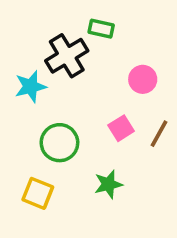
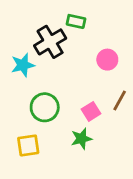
pink square: (121, 128) -> (91, 111), moved
yellow square: (38, 193) -> (28, 145), turned -30

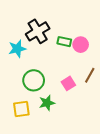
green rectangle: (76, 21) -> (64, 42), moved
green star: (81, 139) -> (47, 103), moved

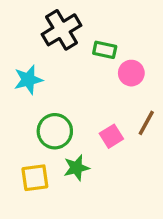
black cross: (38, 31) -> (61, 30), moved
green rectangle: (64, 42) -> (105, 50), moved

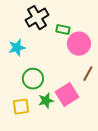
pink circle: (131, 73) -> (79, 44), size x1.5
pink square: (111, 136) -> (67, 95), moved, size x1.6

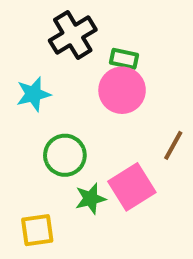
pink circle: (79, 44) -> (122, 90), moved
yellow square: (21, 107) -> (37, 230), moved

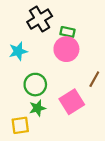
green star: (91, 199) -> (37, 108), moved

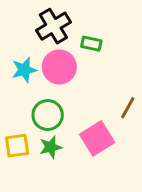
pink circle: (66, 49) -> (59, 67), moved
yellow square: (20, 125) -> (17, 146), moved

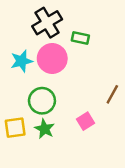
pink square: (97, 138) -> (85, 121), size x0.6
green star: (51, 147) -> (45, 129), turned -30

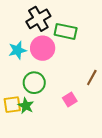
green rectangle: (80, 38) -> (66, 31), size x1.5
green star: (45, 129) -> (26, 106), moved

